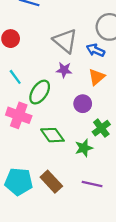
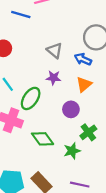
gray triangle: (65, 41) -> (55, 50), size x0.7

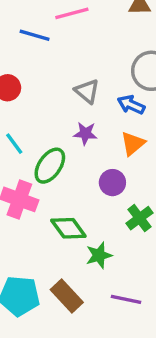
green star: (72, 151) -> (99, 255), moved

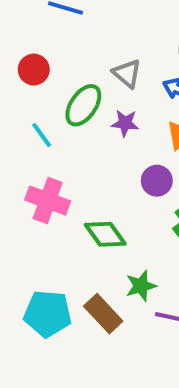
green ellipse: (50, 166) -> (83, 105), moved
green star: (99, 255) -> (141, 286), moved

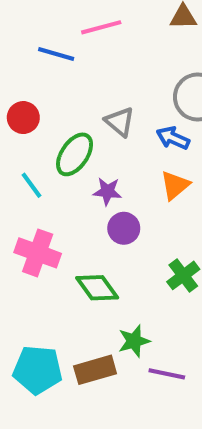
purple star: (125, 123) -> (107, 191), moved
purple circle: (157, 181) -> (124, 228), moved
brown rectangle: (103, 314) -> (95, 370), turned -63

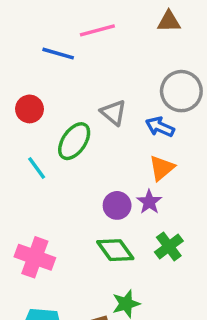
purple star: (107, 191) -> (149, 202), moved, turned 30
pink cross: (38, 253) -> (35, 257), moved
green diamond: (97, 288) -> (115, 250), moved

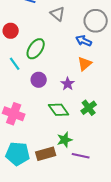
gray triangle: (113, 113) -> (58, 14), moved
purple star: (149, 202) -> (68, 84), moved
purple circle: (117, 205) -> (39, 80), moved

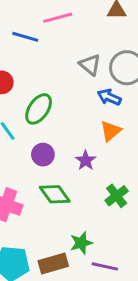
gray triangle: (58, 14) -> (90, 65), moved
green diamond: (59, 110) -> (55, 194), moved

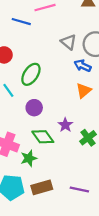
purple star: (86, 160) -> (65, 125), moved
green star: (81, 243) -> (29, 158), moved

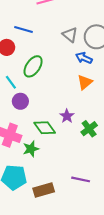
blue line: (21, 22) -> (24, 29), moved
purple circle: (34, 108) -> (20, 101), moved
brown rectangle: (42, 187) -> (44, 190), moved

